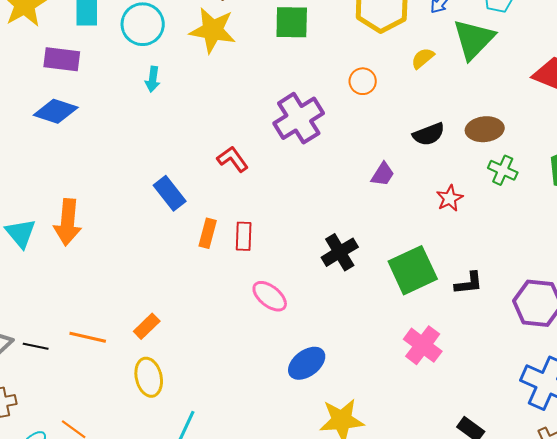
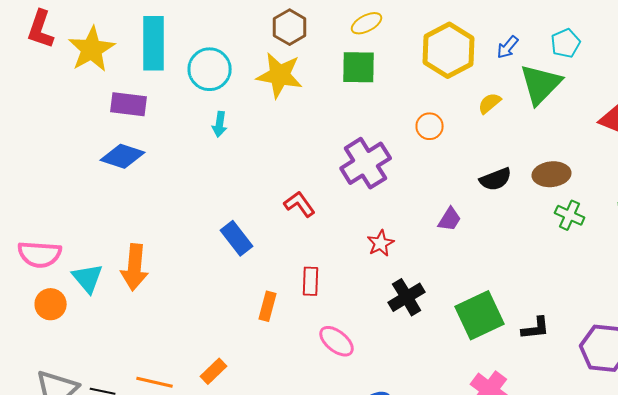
red star: (450, 198) -> (381, 243), moved
orange rectangle: (208, 233) -> (268, 306), moved

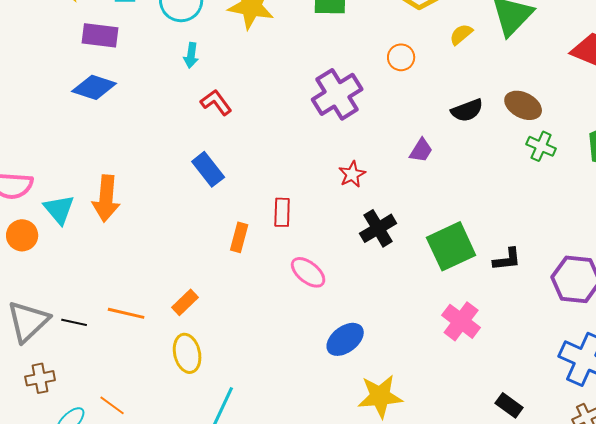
brown ellipse: (552, 174) -> (523, 105), turned 33
red L-shape: (300, 204) -> (216, 102), moved

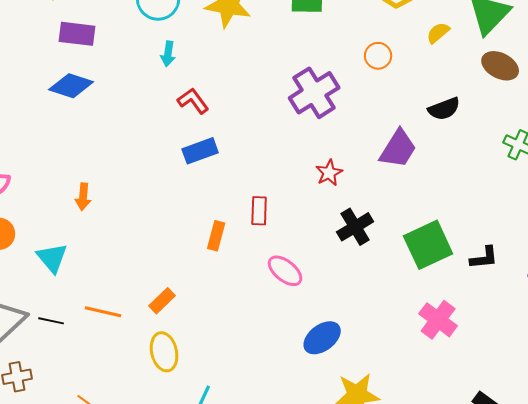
brown ellipse: (523, 105) -> (500, 66), moved
purple trapezoid: (421, 150) -> (398, 149), size x1.6
blue rectangle: (208, 169) -> (200, 151), moved, turned -72
orange arrow: (106, 198) -> (83, 197), size x0.6
cyan triangle: (59, 209) -> (52, 258), moved

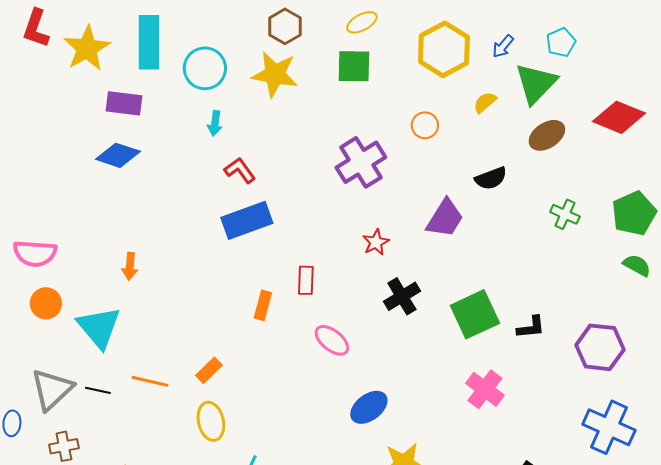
brown ellipse: (500, 66) -> (547, 135), turned -60
blue rectangle: (200, 151) -> (247, 220), size x1.4
cyan triangle: (52, 258) -> (99, 327), size x1.4

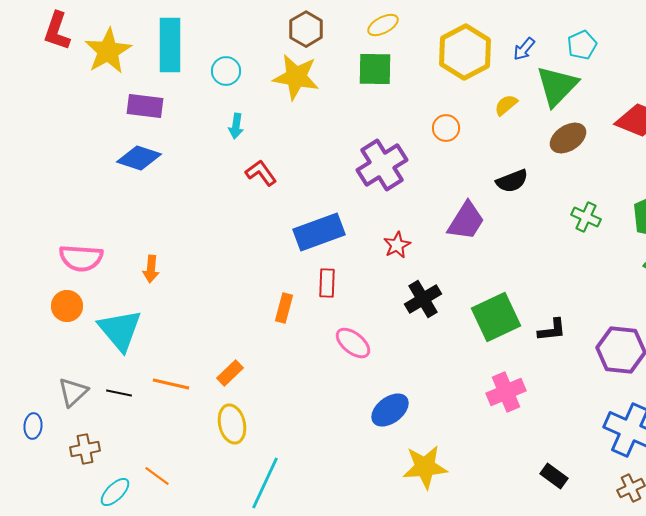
cyan circle: (205, 68) -> (226, 71), size x0.7
blue rectangle: (247, 220) -> (319, 232), moved
pink semicircle: (35, 253) -> (81, 258), moved
gray triangle: (52, 389) -> (73, 392), size x0.7
pink cross: (485, 389) -> (506, 392), turned 30

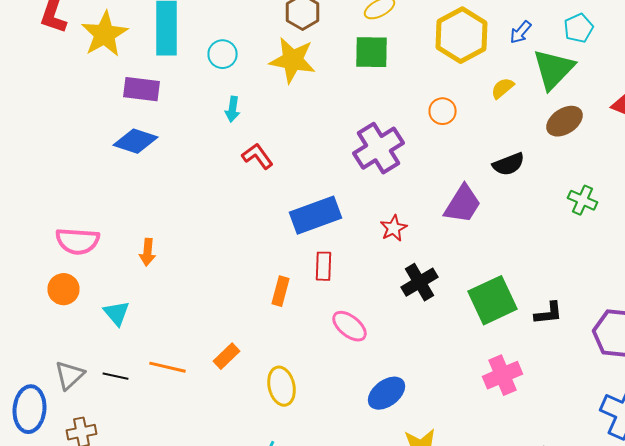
cyan triangle: (120, 330) -> (116, 313), size x0.6
yellow ellipse: (232, 424) -> (282, 386), moved
blue ellipse: (33, 426) -> (30, 409), size x1.8

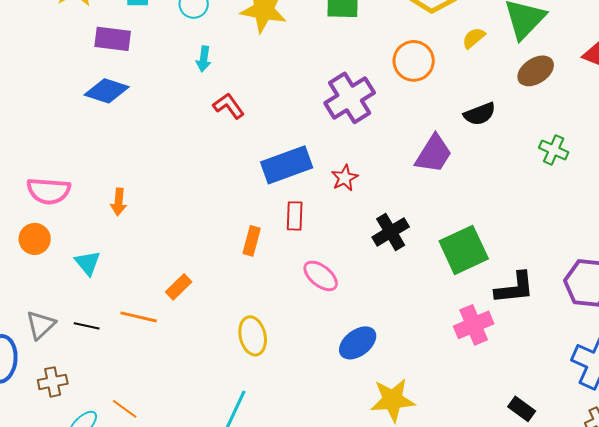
orange circle: (442, 111) -> (414, 61), size x1.5
red star: (394, 228) -> (345, 178), moved
black L-shape: (548, 313) -> (515, 288), moved, size x1.4
orange rectangle: (226, 356) -> (179, 287), moved

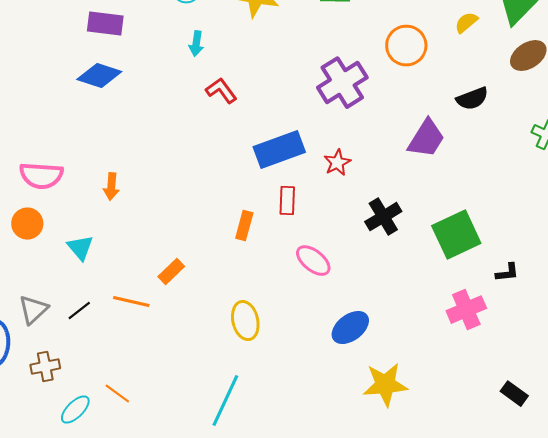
black L-shape: (515, 288) -> (507, 273), size x0.6
black line: (87, 326) -> (79, 311), turned -50

